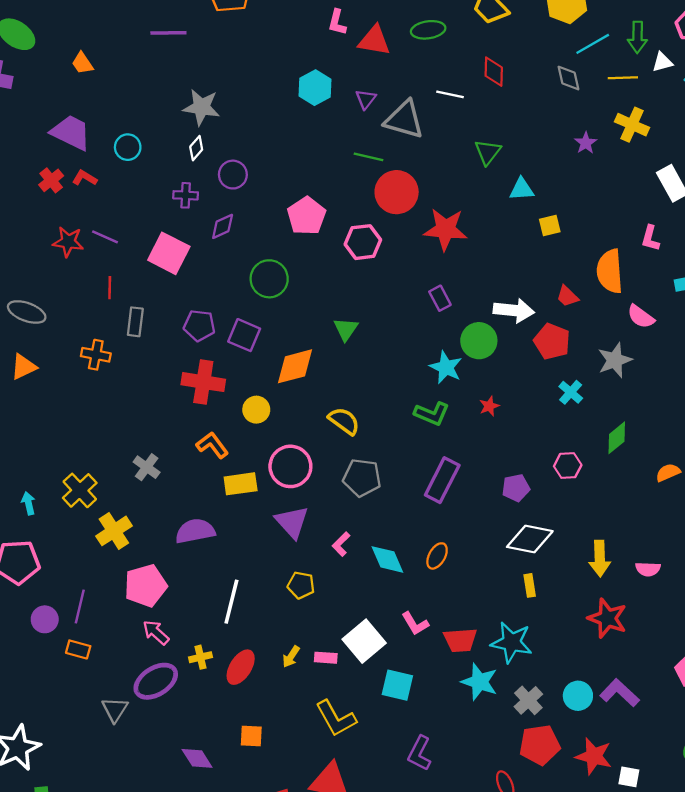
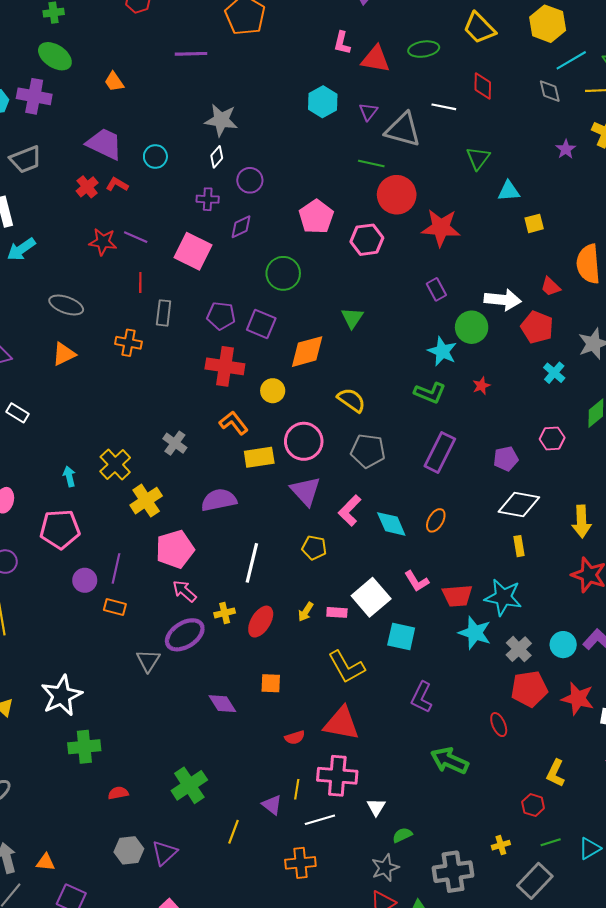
pink L-shape: (341, 544) -> (350, 511), size x1.4

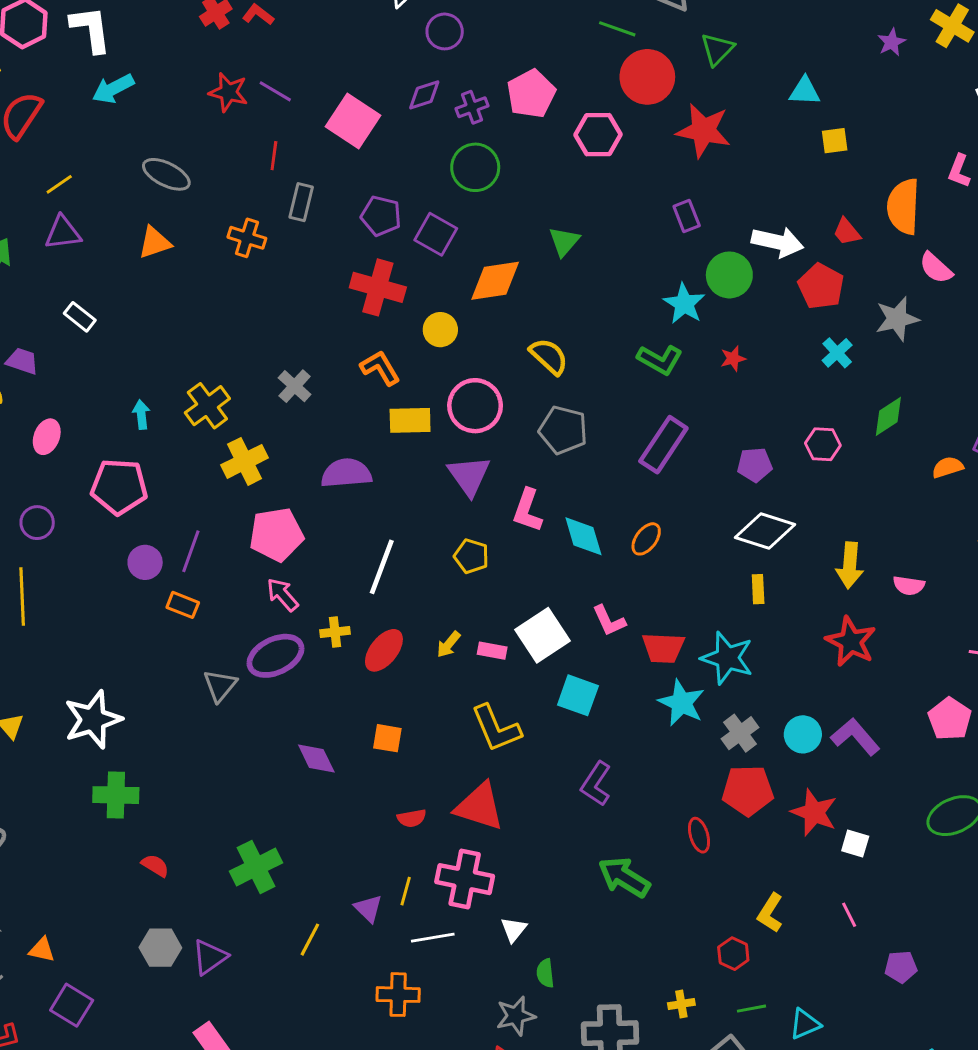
green triangle: (478, 158) -> (717, 49), moved
purple cross: (208, 199) -> (472, 107), moved, turned -30
pink L-shape: (350, 511) -> (527, 510), turned -32
red semicircle: (118, 793) -> (155, 866), turned 36
green semicircle: (402, 835) -> (545, 973), turned -78

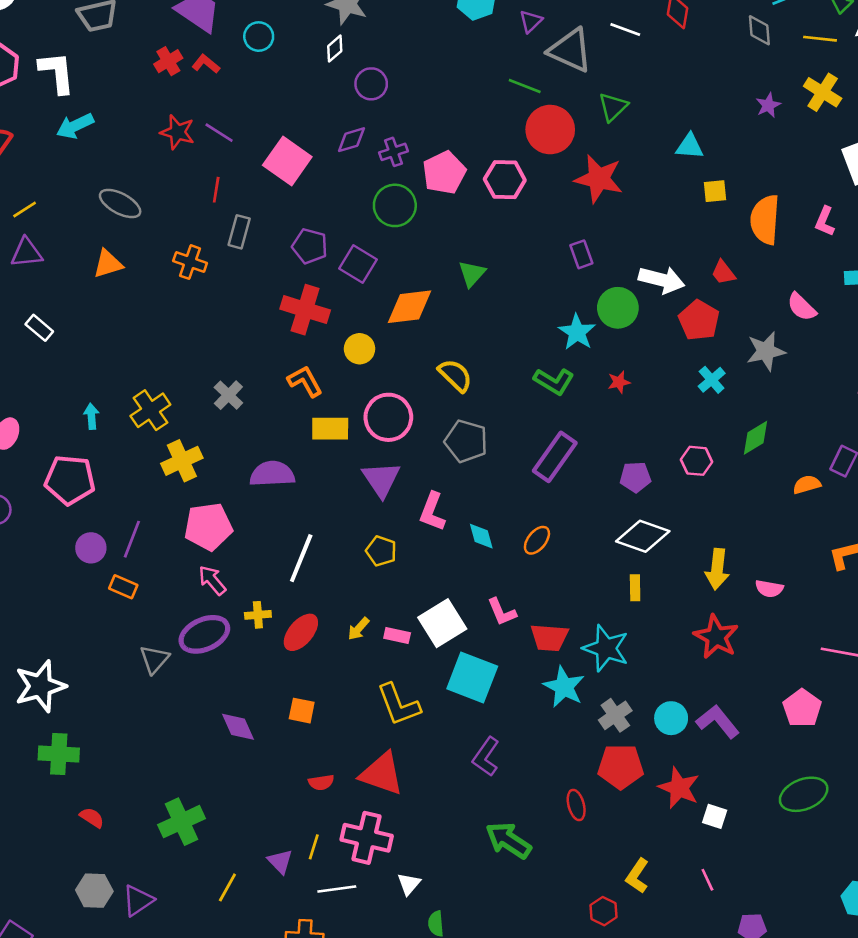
pink pentagon: (531, 94) -> (444, 173), moved
orange semicircle: (903, 207) -> (765, 220), moved
cyan diamond: (583, 536) -> (481, 536), size x0.7
cyan square: (578, 695) -> (472, 677), size x1.4

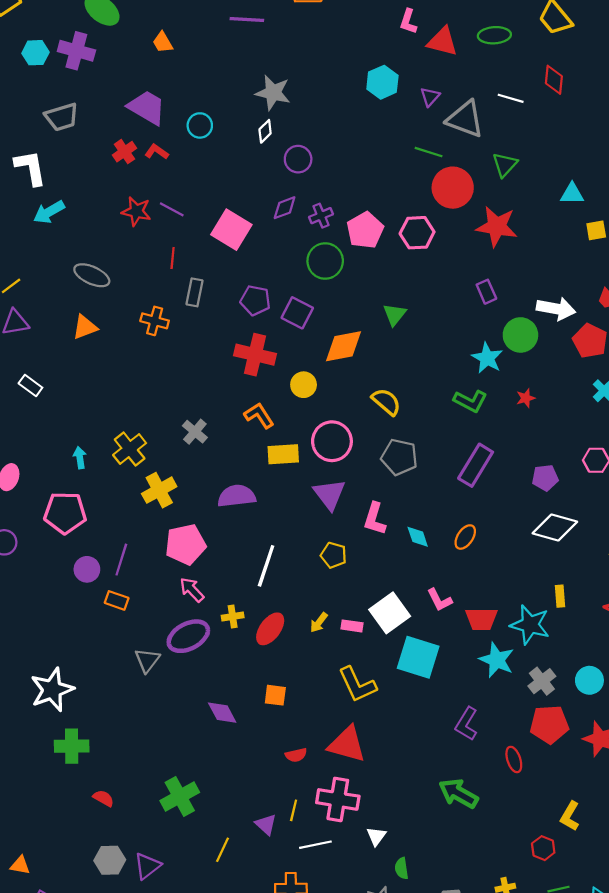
yellow rectangle: (635, 588) -> (560, 596), moved
purple L-shape: (486, 757) -> (466, 724), moved

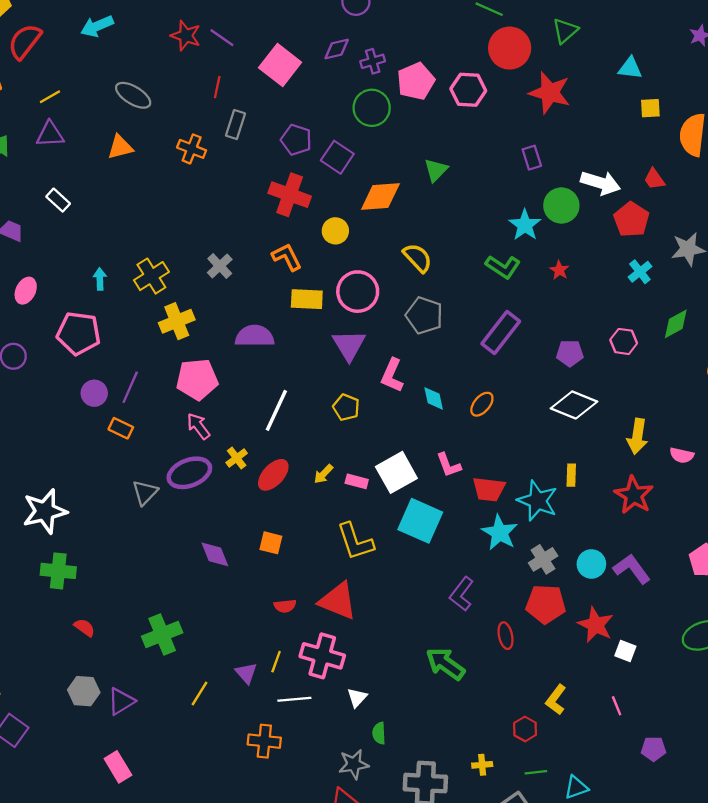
red star: (526, 398) -> (559, 270), turned -30
yellow cross: (233, 617) -> (237, 458), turned -35

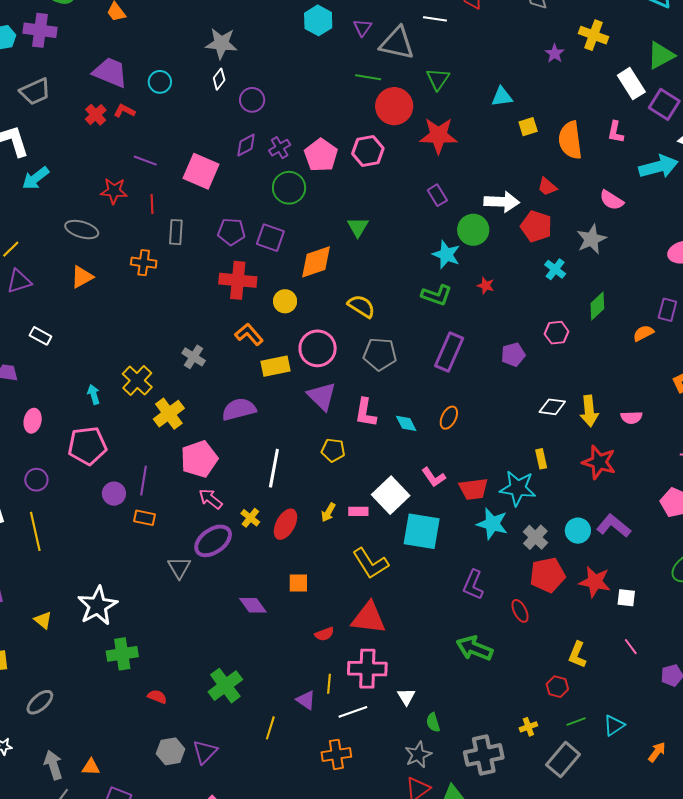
red star: (186, 36) -> (114, 191), moved
white diamond: (574, 405) -> (552, 407), moved, size x0.7

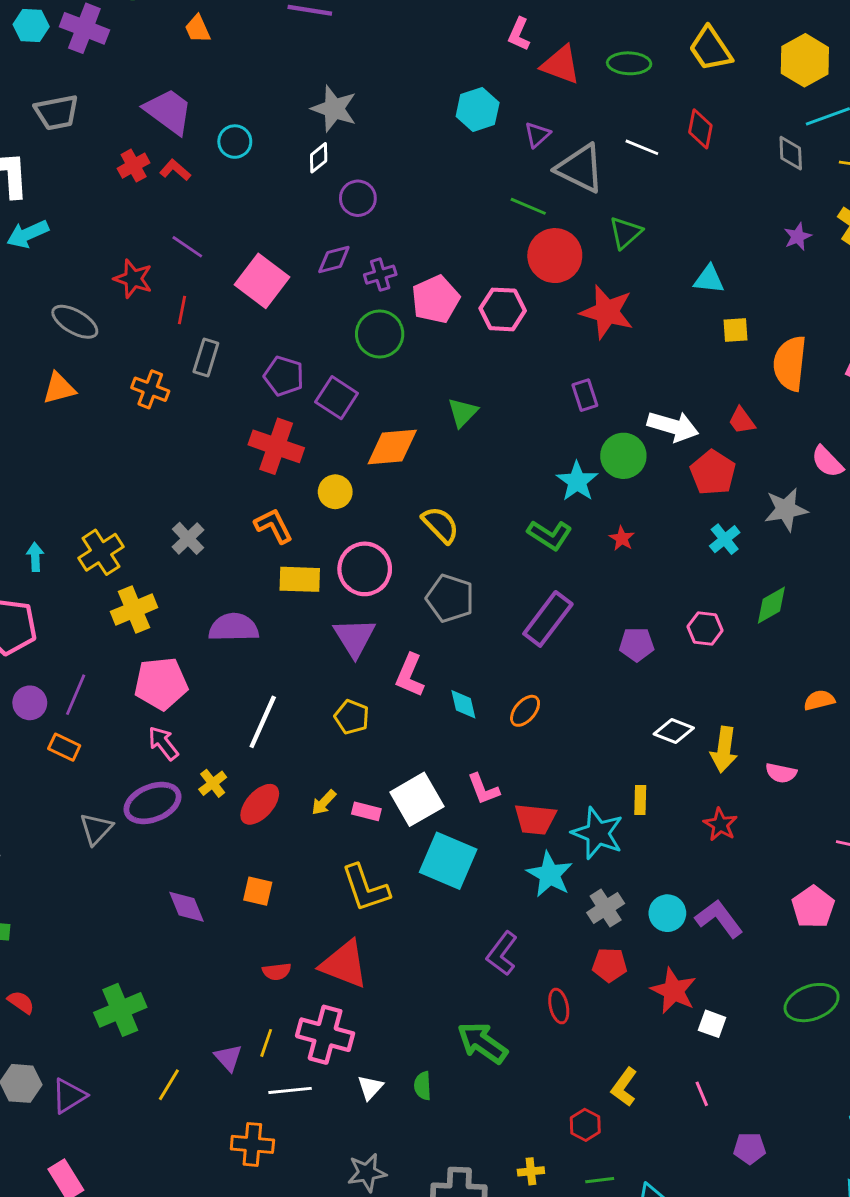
orange semicircle: (643, 333) -> (819, 700), moved
red star: (599, 462) -> (720, 825), size x0.7
red pentagon: (548, 575) -> (610, 965), size x0.7
green semicircle: (433, 722) -> (423, 1086), moved

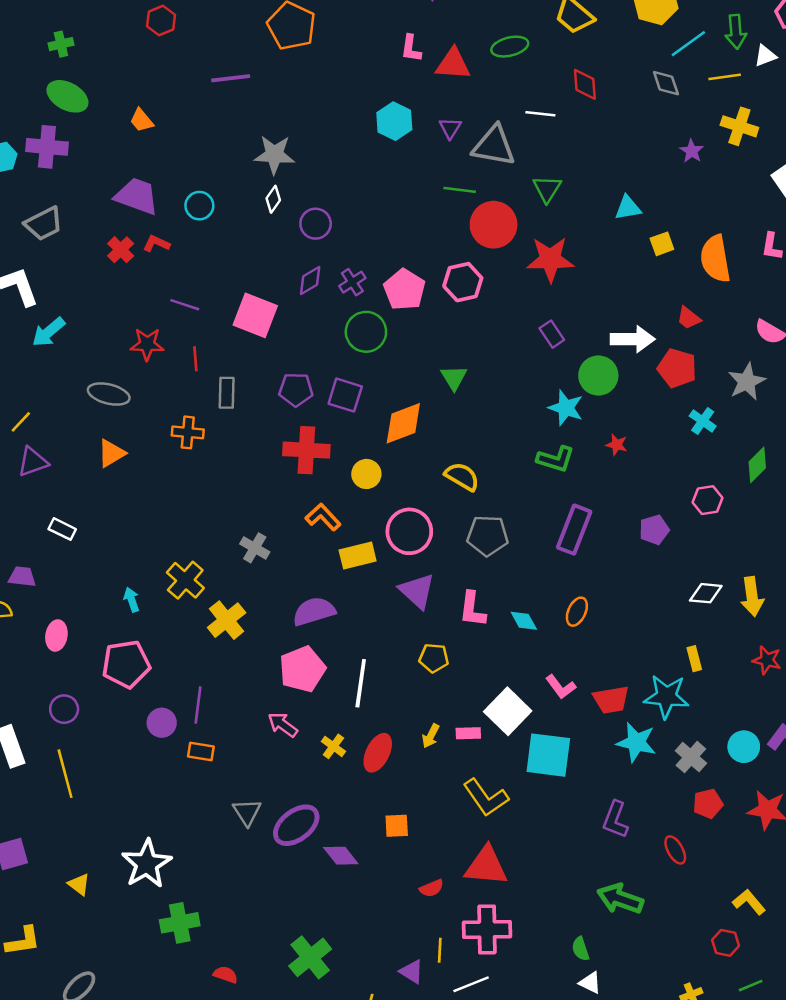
pink pentagon: (161, 683) -> (302, 669), moved
purple ellipse: (153, 803) -> (296, 825), moved
white triangle: (370, 1087) -> (590, 983), moved, turned -30
yellow L-shape: (624, 1087) -> (749, 902), turned 120

